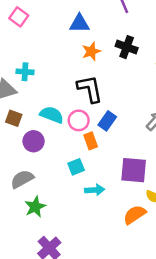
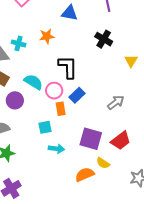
orange star: (91, 51) -> (47, 36), moved

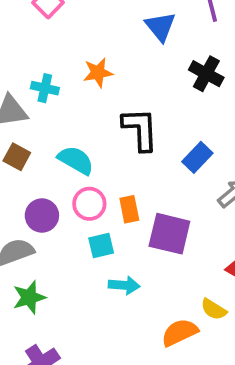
blue triangle: (69, 13) -> (160, 27), moved, turned 42
pink circle: (54, 91) -> (89, 204), moved
blue rectangle: (77, 95) -> (197, 157), moved
purple circle: (15, 100) -> (42, 216), moved
purple square: (91, 139) -> (169, 234), moved

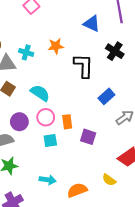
blue triangle: (160, 27) -> (92, 24), turned -30
black L-shape: (140, 129) -> (84, 66), moved
purple square: (169, 234) -> (88, 137), size x0.7
cyan arrow: (124, 285) -> (48, 180), moved
orange semicircle: (180, 332) -> (77, 190), moved

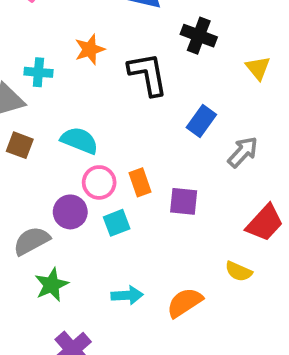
purple circle: (19, 122) -> (70, 212), moved

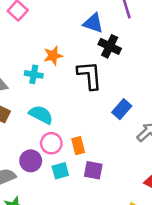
black cross: (199, 36) -> (110, 46), moved
cyan cross: (38, 72) -> (34, 74), moved
purple square: (184, 201) -> (93, 170), moved

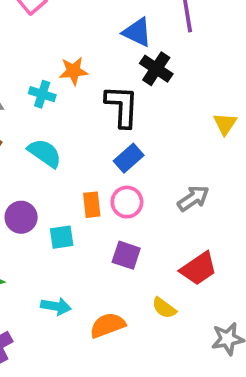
blue rectangle: (122, 109) -> (129, 158), moved
pink circle: (51, 143) -> (127, 202), moved
purple square: (93, 170) -> (126, 255), moved

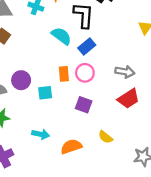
cyan semicircle: (45, 153) -> (61, 36), moved
gray arrow: (193, 198) -> (125, 72), turned 42
red trapezoid: (199, 269) -> (129, 99), moved

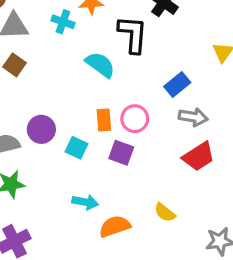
blue rectangle: (87, 47) -> (177, 85), moved
cyan square: (45, 93) -> (77, 148), turned 32
purple square: (84, 105) -> (121, 153), moved
cyan arrow: (41, 134) -> (85, 202), moved

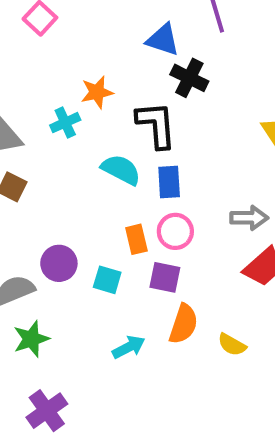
cyan cross: (63, 22) -> (65, 123), turned -35
blue rectangle: (177, 85) -> (169, 182), moved, turned -45
cyan arrow: (85, 202) -> (129, 347), turned -30
orange semicircle: (115, 226) -> (184, 324), moved, turned 136

